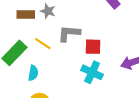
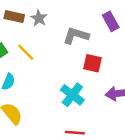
gray L-shape: (69, 33) -> (76, 36), moved
red square: (93, 47) -> (93, 63), moved

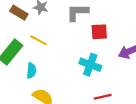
brown rectangle: (14, 17) -> (19, 13), turned 36

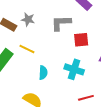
cyan semicircle: (31, 71) -> (43, 73), moved

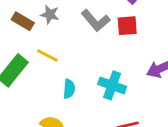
gray L-shape: (61, 23) -> (96, 20), turned -130
red square: (81, 40) -> (127, 26), moved

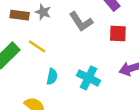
brown rectangle: (23, 21) -> (20, 15), turned -30
red square: (127, 26) -> (118, 34), moved

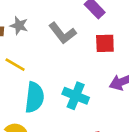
cyan semicircle: (52, 77) -> (34, 97), size x1.6

